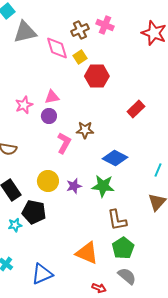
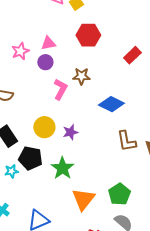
red hexagon: (97, 76) -> (88, 35), moved
green star: (103, 186) -> (62, 168), moved, turned 30
brown L-shape: (117, 220) -> (126, 141), moved
orange triangle: (87, 253) -> (83, 199), turned 45

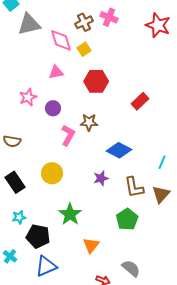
pink triangle: (48, 43) -> (56, 72), moved
purple star: (70, 132) -> (101, 178), moved
black pentagon: (30, 158) -> (38, 236), moved
green pentagon: (119, 194) -> (127, 219), moved
orange triangle: (83, 199) -> (91, 245), size x0.7

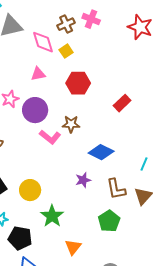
purple circle: (53, 108) -> (35, 110), size x1.6
pink L-shape: (68, 135) -> (50, 137), turned 100
yellow circle: (52, 173) -> (30, 190), moved

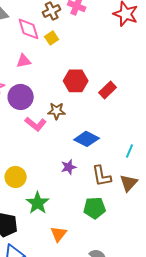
red hexagon: (78, 83) -> (76, 81), moved
green pentagon: (109, 221) -> (95, 208), turned 30

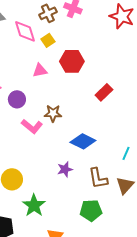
pink triangle: (24, 61) -> (40, 70), moved
red hexagon: (76, 81) -> (72, 61), moved
purple circle: (21, 97) -> (17, 99), size x0.7

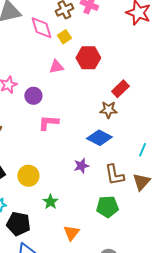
brown star: (53, 113) -> (108, 110), moved
pink L-shape: (32, 126) -> (48, 123), turned 145
green star: (34, 205) -> (50, 202), size x0.7

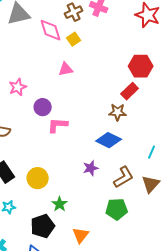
red hexagon: (88, 58) -> (141, 66), moved
purple circle: (33, 96) -> (43, 107), moved
brown L-shape: (114, 175) -> (124, 177), turned -110
black pentagon: (18, 224) -> (43, 226), moved, turned -30

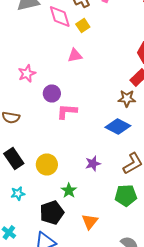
purple star: (91, 168) -> (93, 164), moved

